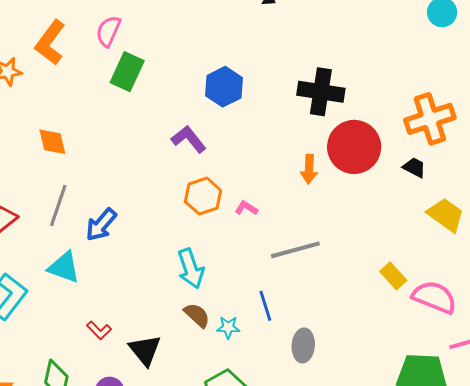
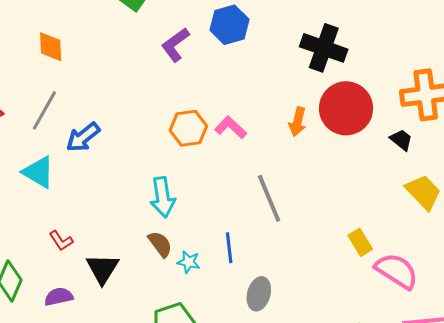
purple L-shape: (189, 139) -> (175, 45), moved, turned -99
pink L-shape: (246, 208) -> (231, 127), moved, size x1.4
gray line: (295, 250) -> (269, 198), turned 72

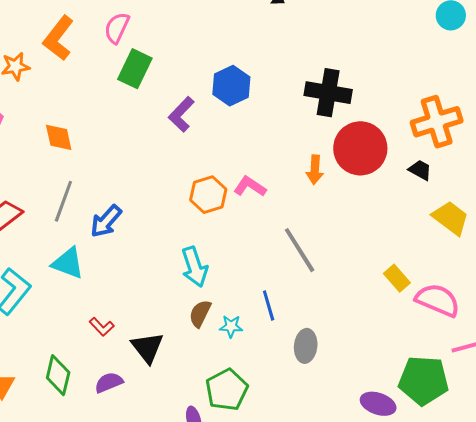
brown semicircle: (160, 244) -> (200, 314), turned -108

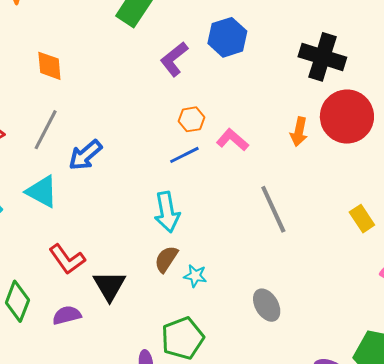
orange hexagon: (208, 195) -> (192, 119), moved, size x0.7
yellow rectangle: (397, 278) -> (362, 219), moved
blue line: (269, 306) -> (184, 155), moved, turned 72
red L-shape: (102, 327) -> (67, 259), size x1.5
gray ellipse: (306, 346) -> (267, 305), turned -44

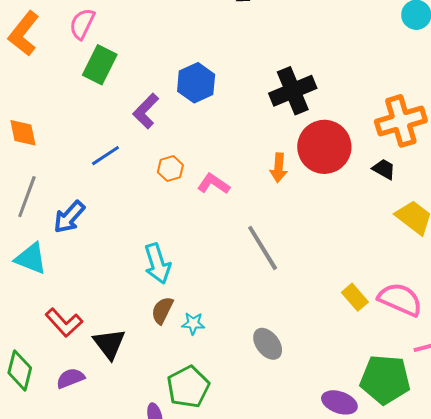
black cross: (322, 57) -> (293, 91), turned -33
blue line: (184, 155) -> (105, 156), moved
yellow rectangle: (362, 219) -> (355, 297), moved

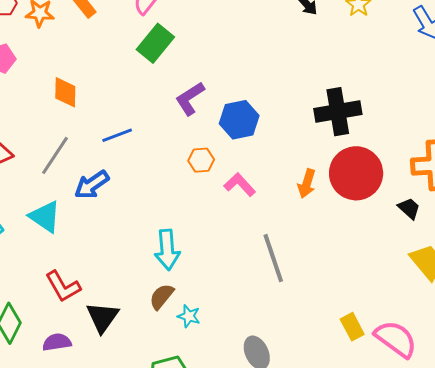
blue hexagon: (196, 83) -> (239, 120), moved
blue line: (105, 156) -> (117, 135), moved

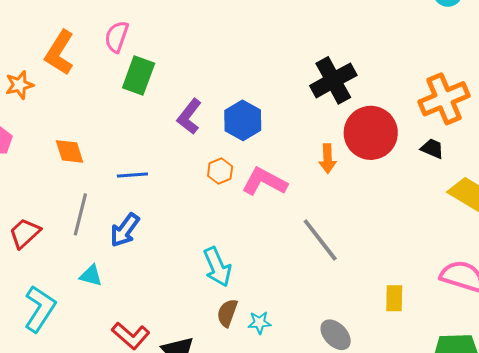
blue line: (117, 135) -> (132, 175), turned 36
pink L-shape: (240, 185) -> (264, 182), size x1.4
cyan triangle: (45, 217) -> (91, 276), size x0.7
yellow rectangle: (352, 327) -> (394, 298), moved, turned 48

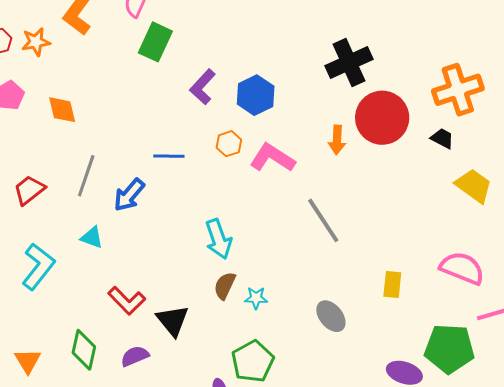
orange diamond: (69, 151) -> (62, 110), moved
blue line: (132, 175) -> (169, 156), moved

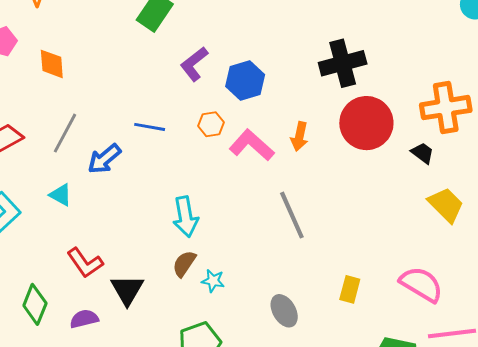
orange arrow: (337, 140) -> (299, 136), moved

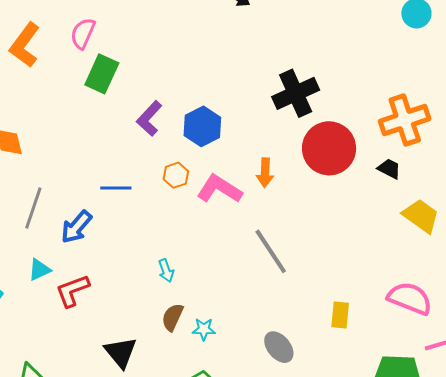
cyan triangle: (61, 195) -> (39, 270), turned -45
cyan arrow: (185, 217) -> (166, 271), size x0.6
red L-shape: (85, 263) -> (72, 291), moved, turned 114

